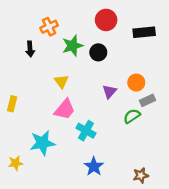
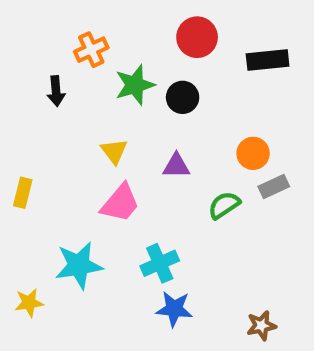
purple triangle: (109, 92) -> (176, 166), moved, turned 48
green semicircle: (132, 116) -> (224, 205), moved
cyan cross: (86, 131) -> (160, 263), moved, turned 36
blue star: (94, 166) -> (174, 309), turned -30

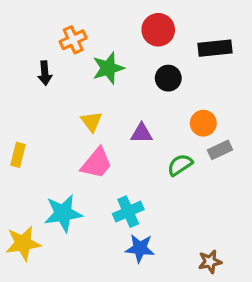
black circle: (183, 97) -> (168, 78), moved
yellow star: (29, 303) -> (23, 243), size x1.5

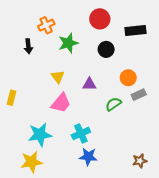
yellow star: (23, 243) -> (31, 162), moved
brown star: (210, 262) -> (140, 161), moved

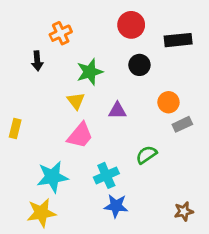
green star: (68, 43) -> (90, 72), moved
green semicircle: (113, 104) -> (146, 155), moved

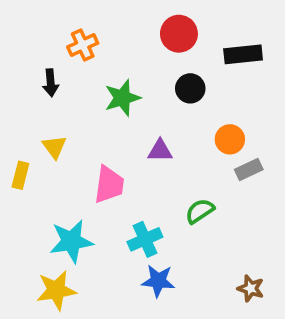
yellow triangle: (76, 101) -> (54, 147), moved
pink trapezoid: (80, 135) -> (109, 185), turned -32
brown star: (184, 211) -> (251, 288), turned 30

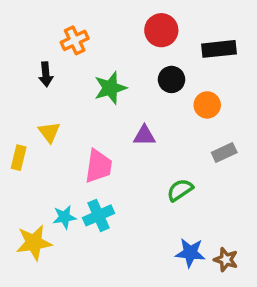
orange circle: (230, 139) -> (207, 105), moved
cyan cross: (145, 239) -> (98, 215), moved
cyan star: (71, 241) -> (64, 217), size x0.6
blue star: (158, 281) -> (190, 253), moved
yellow star: (56, 290) -> (34, 243), moved

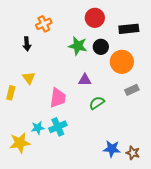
green star: (110, 88) -> (78, 46), moved, turned 30
orange circle: (207, 105) -> (122, 62), size x1.5
green semicircle: (180, 190) -> (97, 103), moved

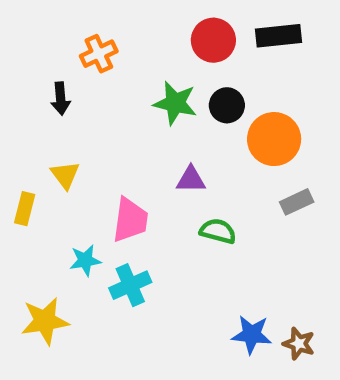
black rectangle: (129, 29) -> (279, 36), moved
green semicircle: (97, 103) -> (218, 231), turned 49
cyan star: (38, 128) -> (85, 260), moved

